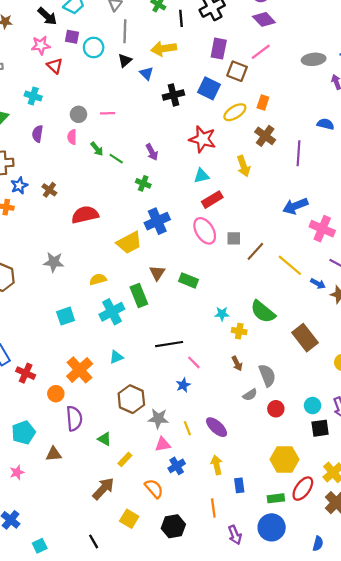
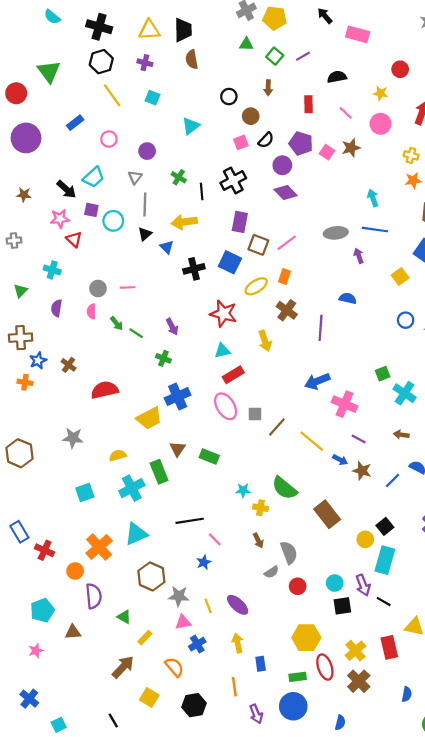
pink line: (261, 52) -> (287, 243), moved
cyan triangle: (116, 357) -> (136, 534), size x1.6
red ellipse: (303, 489) -> (325, 667), turned -55

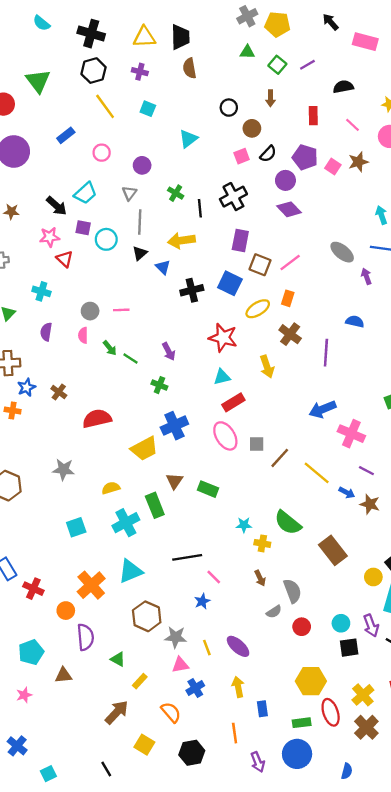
gray ellipse: (336, 233) -> (342, 252), turned 45

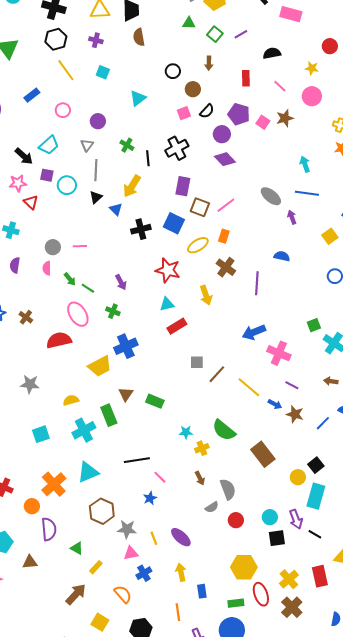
yellow arrow: (181, 241) -> (132, 186), turned -50
pink ellipse: (225, 436) -> (78, 314), moved
yellow cross: (262, 543) -> (202, 448), turned -32

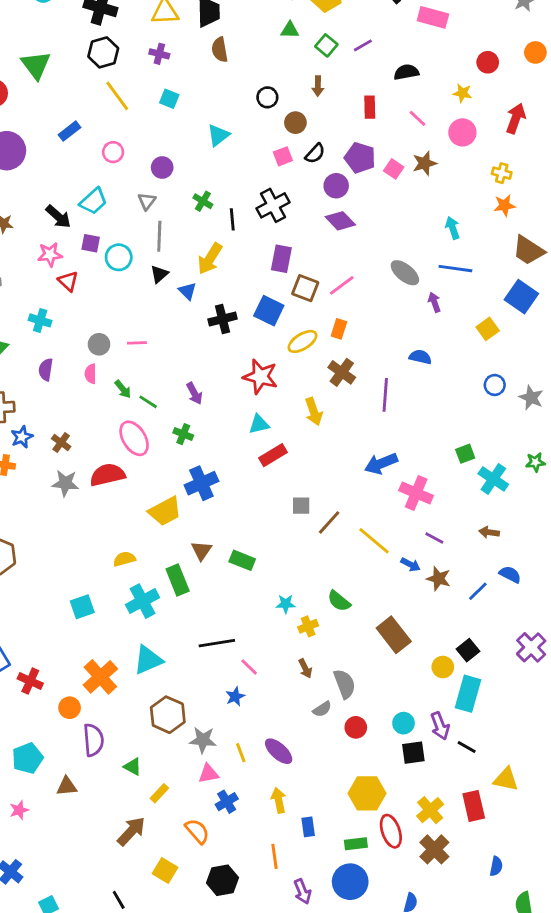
gray star: (30, 384) -> (65, 483), moved
green semicircle: (224, 430) -> (339, 601), size x0.7

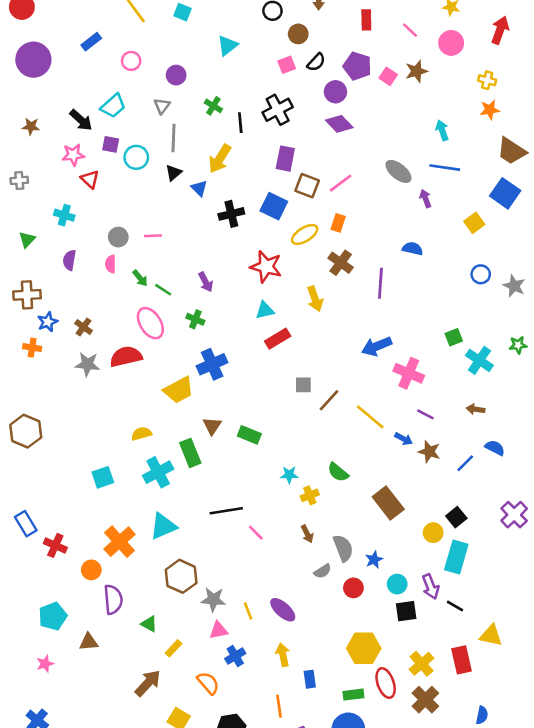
blue star: (235, 696) -> (374, 560), moved

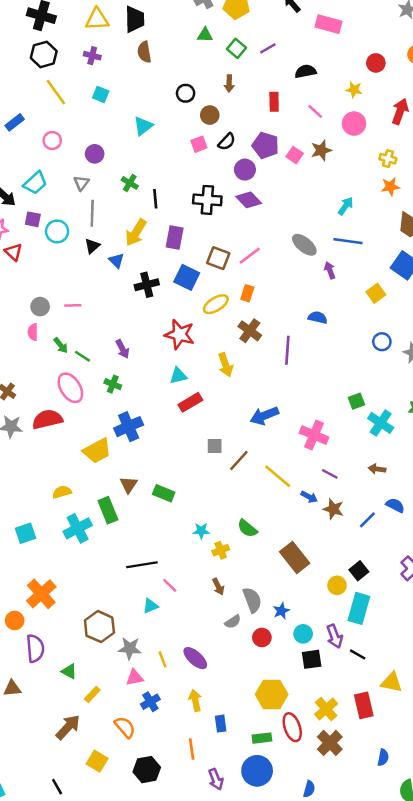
black cross: (278, 110) -> (207, 200), moved, turned 32
cyan arrow: (442, 130) -> (346, 206), turned 54
purple rectangle: (285, 159) -> (175, 237), moved
blue arrow: (377, 346) -> (264, 416), moved
cyan triangle: (163, 526) -> (150, 606), moved, size x0.6

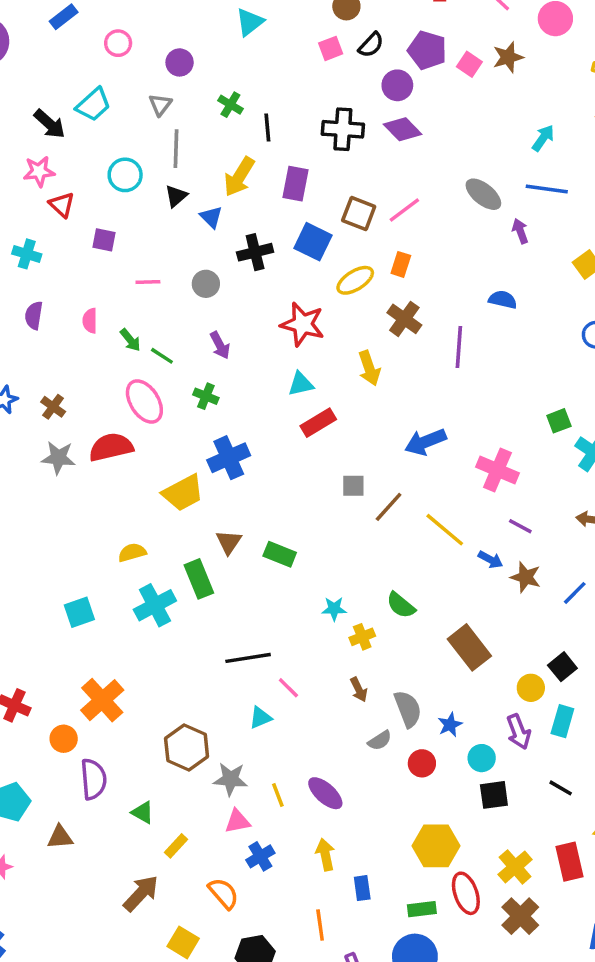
purple square: (33, 219) -> (104, 240), moved
gray circle: (40, 307) -> (206, 284), moved
cyan rectangle: (359, 608) -> (562, 721), size x0.7
purple arrow: (335, 636) -> (519, 732), moved

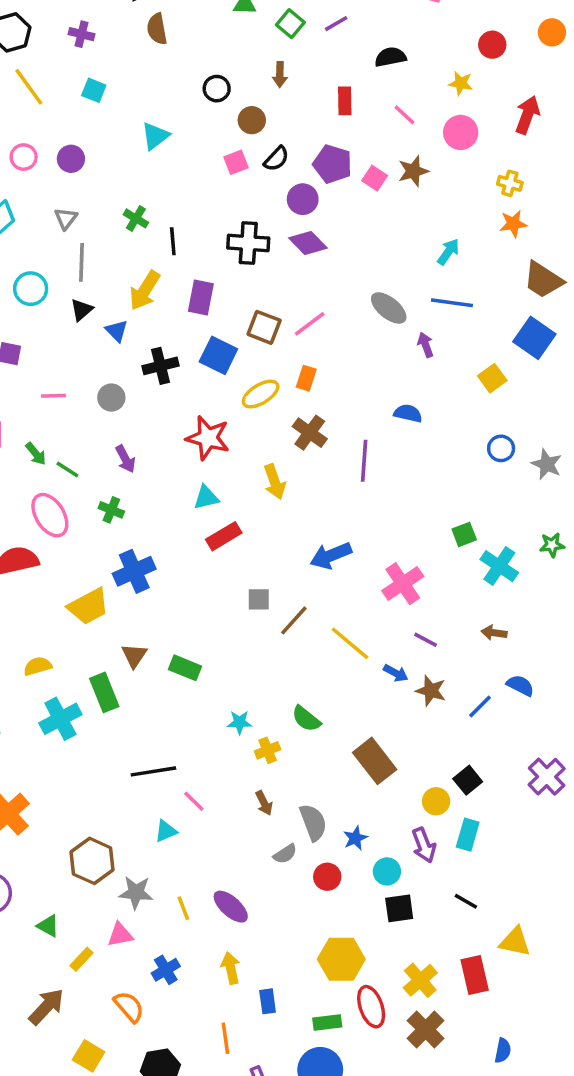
purple circle: (180, 62) -> (71, 159), moved
pink cross: (497, 470) -> (403, 584), turned 33
pink triangle: (237, 821) -> (120, 935), moved

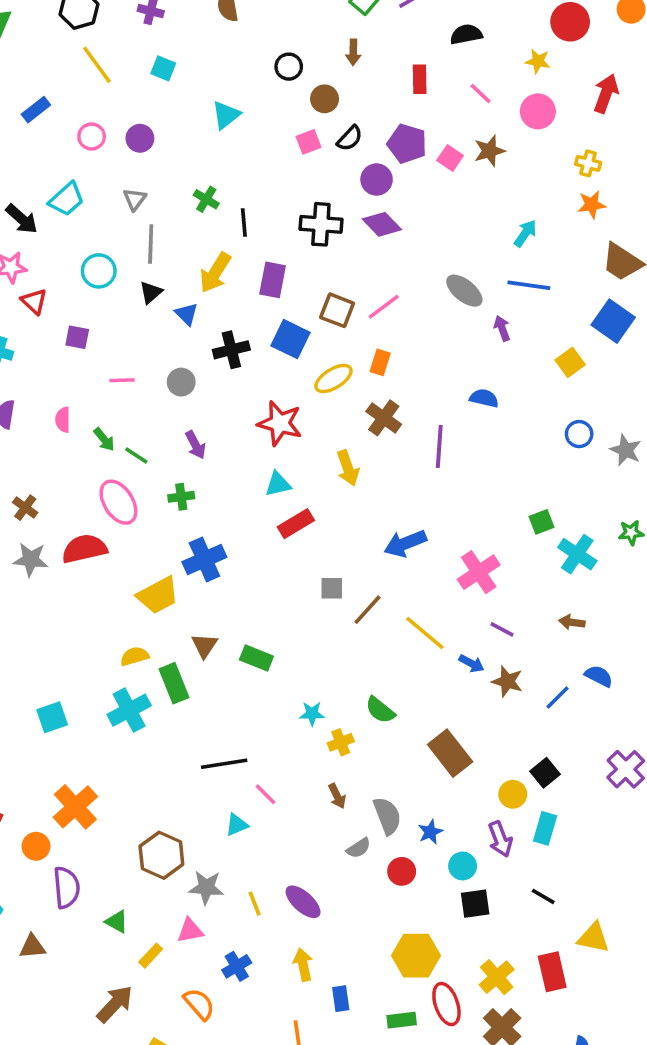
red circle: (492, 45) -> (570, 22), size x1.4
green cross: (111, 510) -> (181, 497), turned -30
yellow semicircle: (38, 666) -> (135, 656), moved

